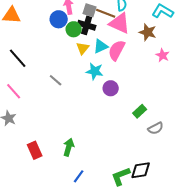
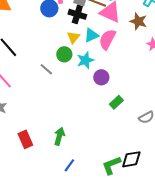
green circle: (74, 29) -> (64, 54), moved
cyan star: (95, 71) -> (85, 60), turned -30
green rectangle: (140, 111) -> (116, 102), moved

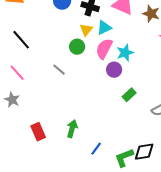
pink semicircle: (107, 39) -> (104, 49), moved
cyan star: (85, 60) -> (125, 53), moved
gray line: (46, 69) -> (59, 70), moved
blue line: (69, 165) -> (96, 149), moved

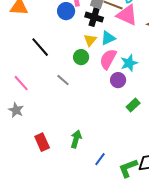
black line: (21, 40) -> (40, 47), moved

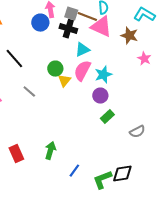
yellow triangle: (90, 40) -> (64, 81), moved
gray line: (63, 80) -> (29, 92), moved
purple circle: (118, 80) -> (100, 96), moved

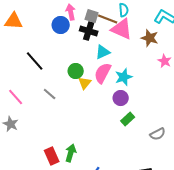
red rectangle: (16, 154) -> (52, 156), moved

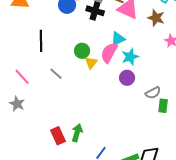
cyan triangle: (103, 52) -> (118, 39), moved
black line: (35, 61) -> (41, 41), turned 40
green rectangle: (128, 119) -> (163, 106), moved, turned -40
gray semicircle: (158, 134) -> (153, 93), moved

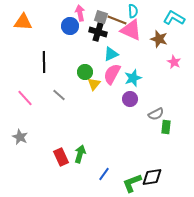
cyan triangle: (118, 39) -> (111, 54), moved
gray star: (17, 104) -> (20, 137), moved

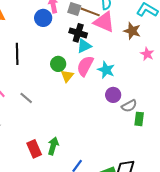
black cross: (98, 32) -> (78, 33), moved
cyan star: (133, 78) -> (106, 70), turned -30
gray line: (59, 95) -> (26, 98), moved
purple circle: (130, 99) -> (113, 95), moved

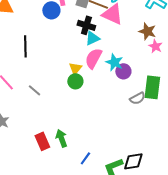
brown star: (132, 31) -> (147, 31), moved
green circle: (58, 64) -> (75, 81), moved
purple circle: (113, 95) -> (123, 71), moved
green rectangle: (139, 119) -> (152, 87), moved, size x1.6
green arrow: (53, 146) -> (61, 138), turned -36

